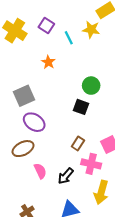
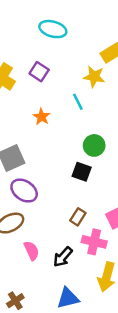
cyan line: (69, 38) -> (78, 102), moved

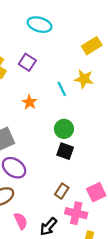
yellow star: (94, 77) -> (84, 79), moved
green circle: (94, 145) -> (64, 129), moved

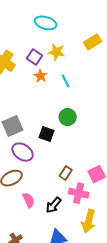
yellow star: (84, 79) -> (57, 52), moved
orange star: (30, 102) -> (41, 76), moved
black square: (65, 151) -> (47, 134), moved

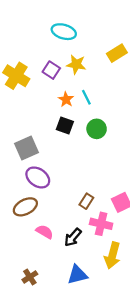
orange star: (41, 76) -> (66, 99), moved
green circle: (68, 117) -> (97, 129), moved
black square: (47, 134) -> (65, 125), moved
pink semicircle: (29, 200) -> (45, 232), turned -35

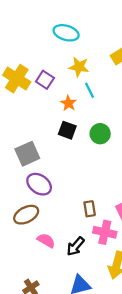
purple square: (51, 70) -> (45, 80), moved
cyan line: (86, 97) -> (90, 90), moved
brown rectangle: (86, 201) -> (90, 209), turned -42

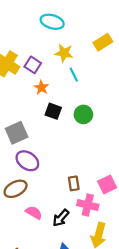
orange star: (68, 103) -> (41, 87), moved

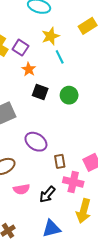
yellow star: (64, 53) -> (50, 36), turned -30
purple ellipse: (27, 161) -> (36, 142), moved
pink semicircle: (34, 213) -> (21, 189), turned 140

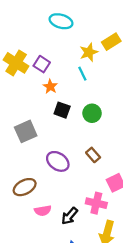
yellow star: (50, 36) -> (89, 52), moved
brown rectangle: (60, 161) -> (93, 155), moved, turned -32

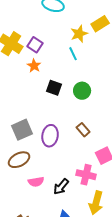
orange star: (50, 87) -> (34, 66), moved
gray square: (26, 131) -> (22, 130), moved
purple ellipse: (58, 161) -> (50, 136), turned 65

